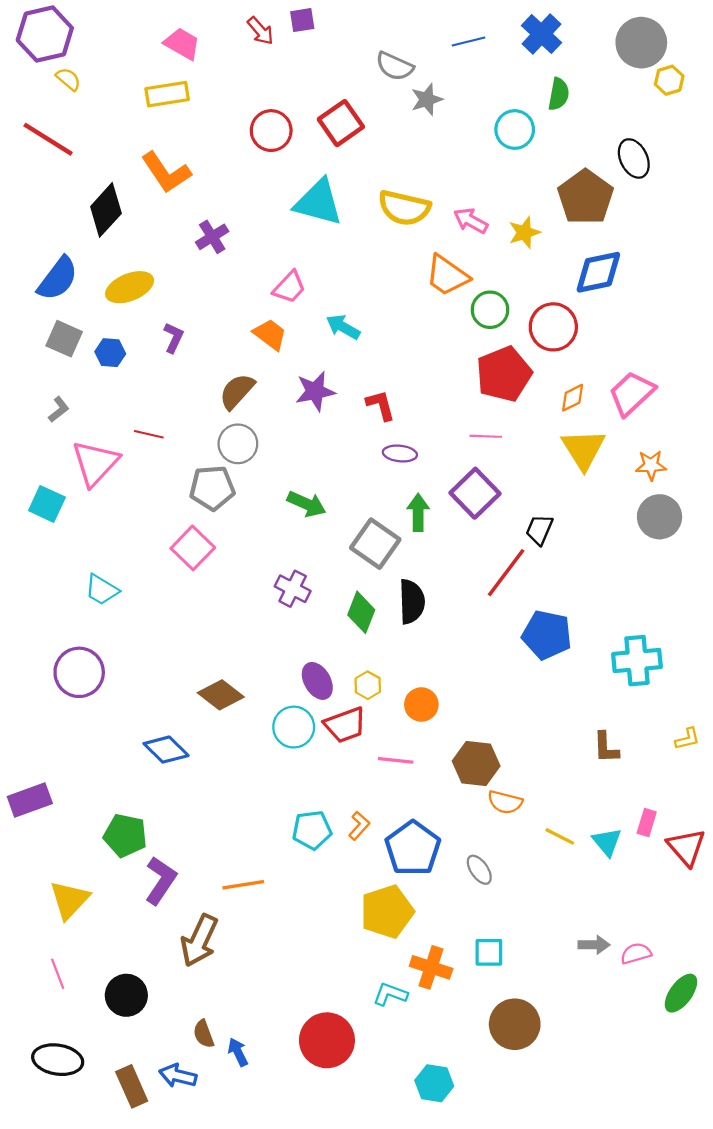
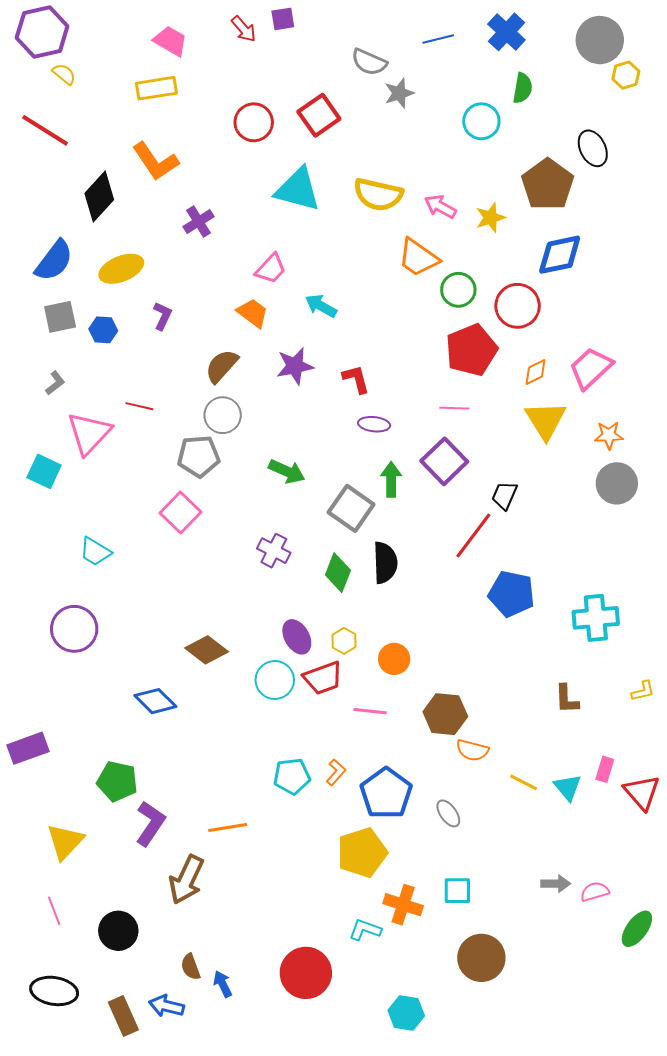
gray square: (64, 339) -> (60, 317), turned -36

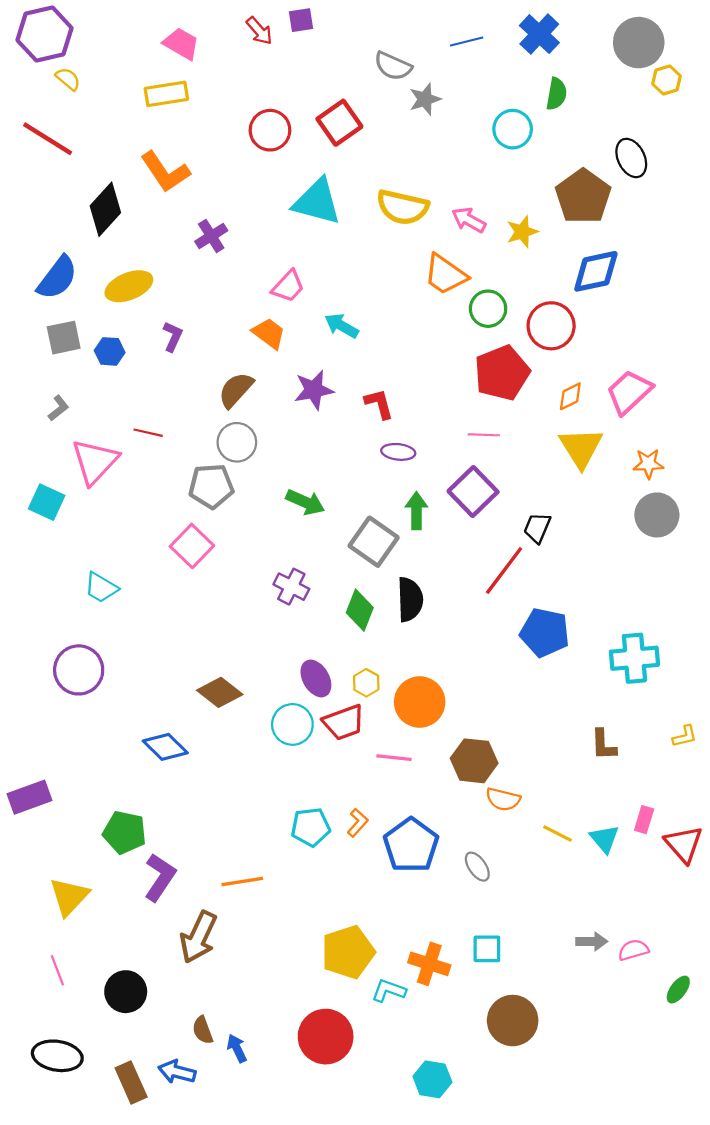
orange circle: (394, 659) -> (420, 702), size x1.5
yellow pentagon: (362, 853) -> (348, 952), moved
green ellipse: (637, 929) -> (678, 990), size x0.7

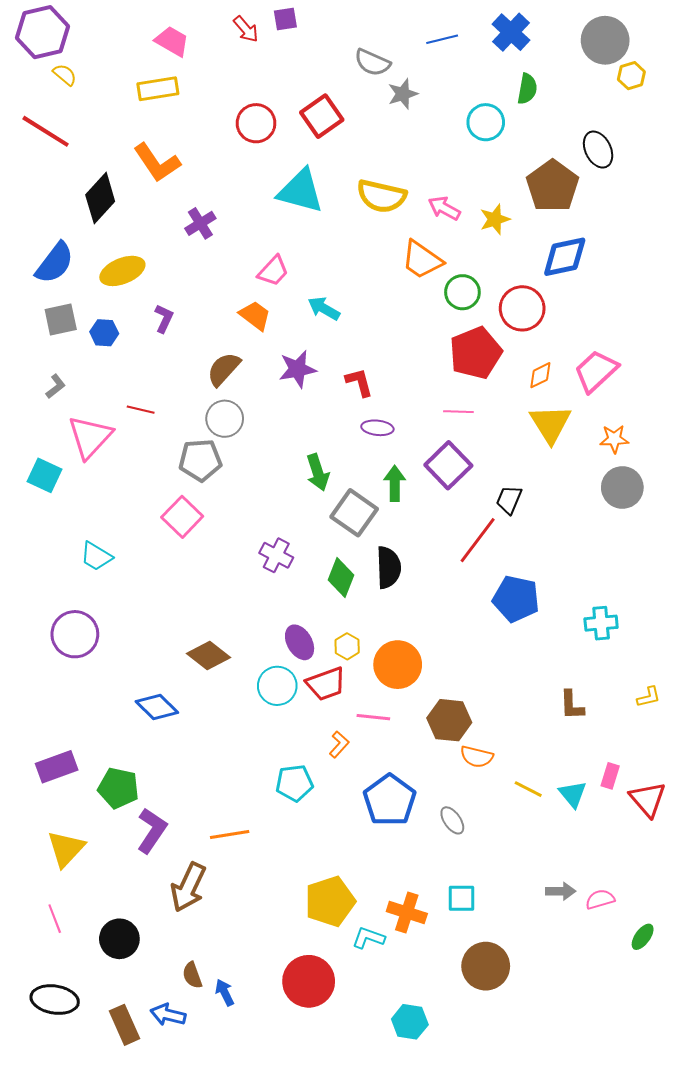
green arrow: (305, 502) -> (318, 472), moved, turned 48
cyan cross: (634, 658) -> (601, 623), size x0.7
purple rectangle: (30, 797) -> (57, 767), moved
orange L-shape: (358, 823) -> (339, 745), moved

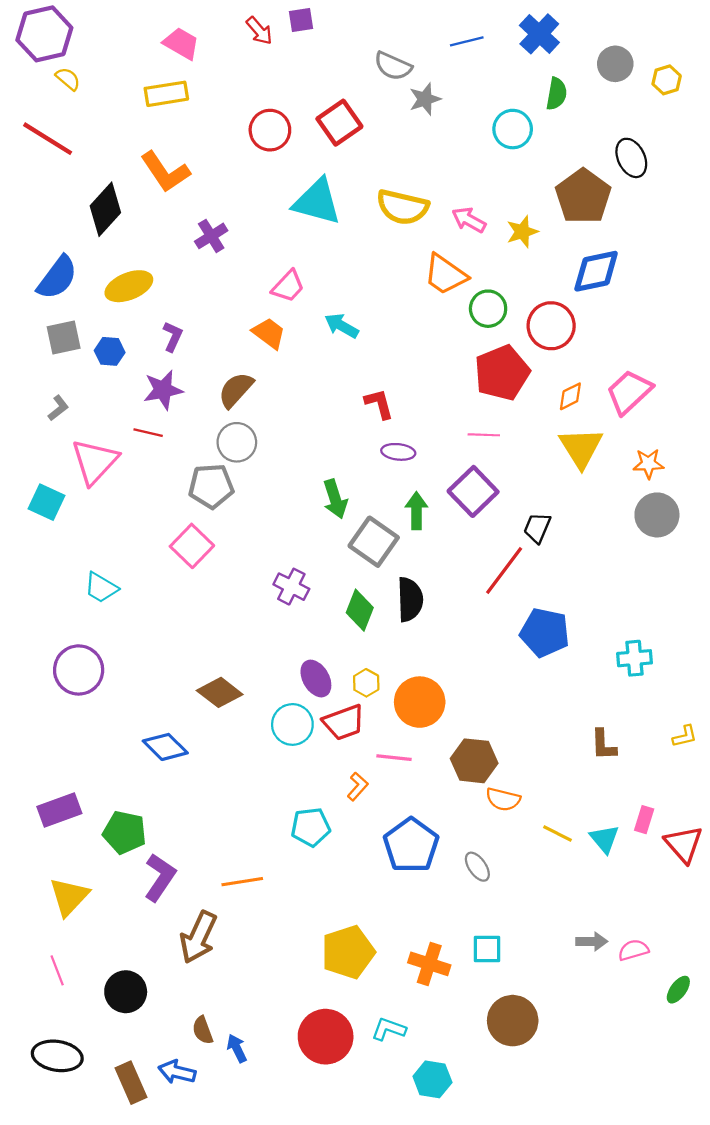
gray circle: (605, 40) -> (615, 64), moved, size x0.7
purple star: (298, 369) -> (163, 390), moved
cyan L-shape: (368, 938) -> (389, 1029), moved

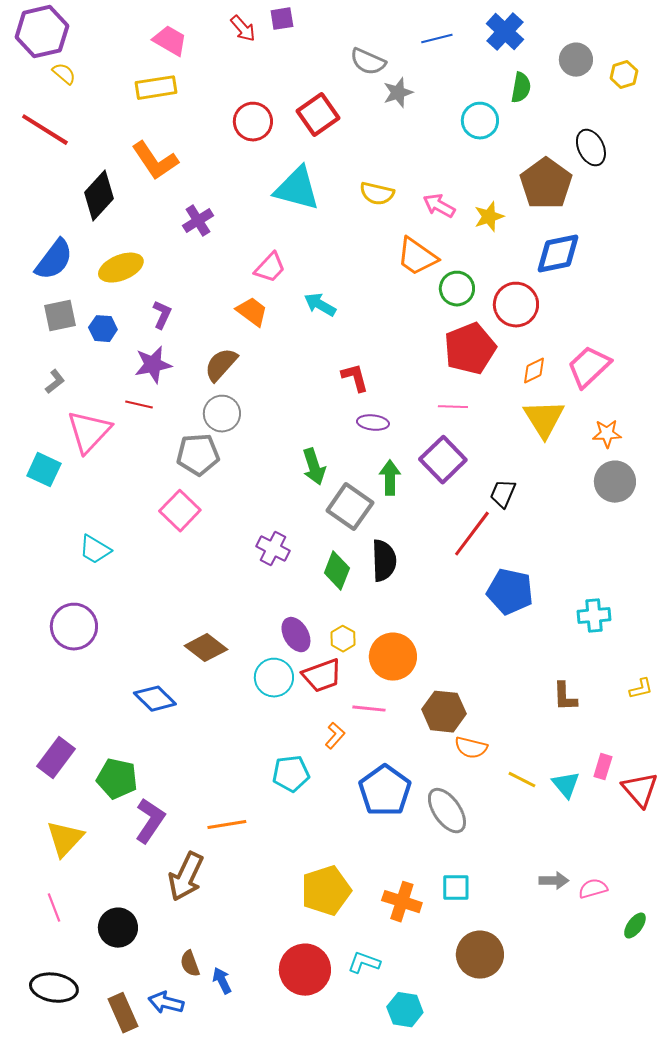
yellow semicircle: (403, 207) -> (377, 194), size x0.7
purple rectangle: (59, 810) -> (56, 758), turned -33
gray ellipse: (477, 867) -> (447, 811), size x1.6

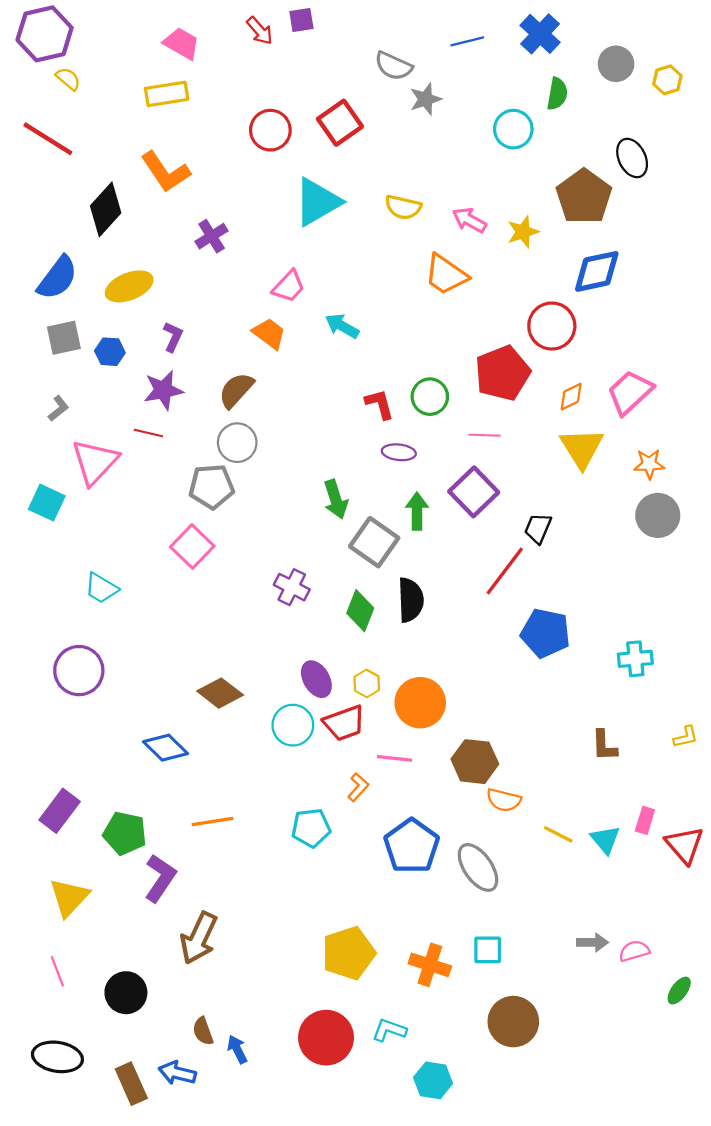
cyan triangle: (297, 189) -> (317, 202), turned -45
green circle: (457, 289) -> (430, 397), moved
orange line: (227, 825) -> (213, 821), moved

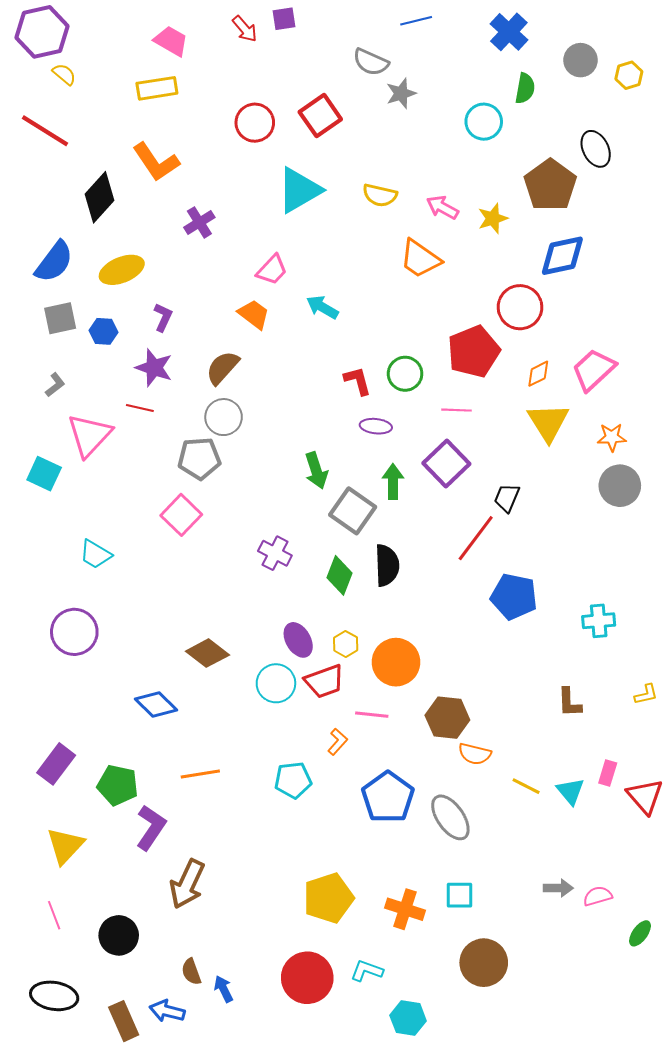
blue line: (467, 41) -> (416, 21), moved
purple star: (163, 390) -> (154, 368), turned 30

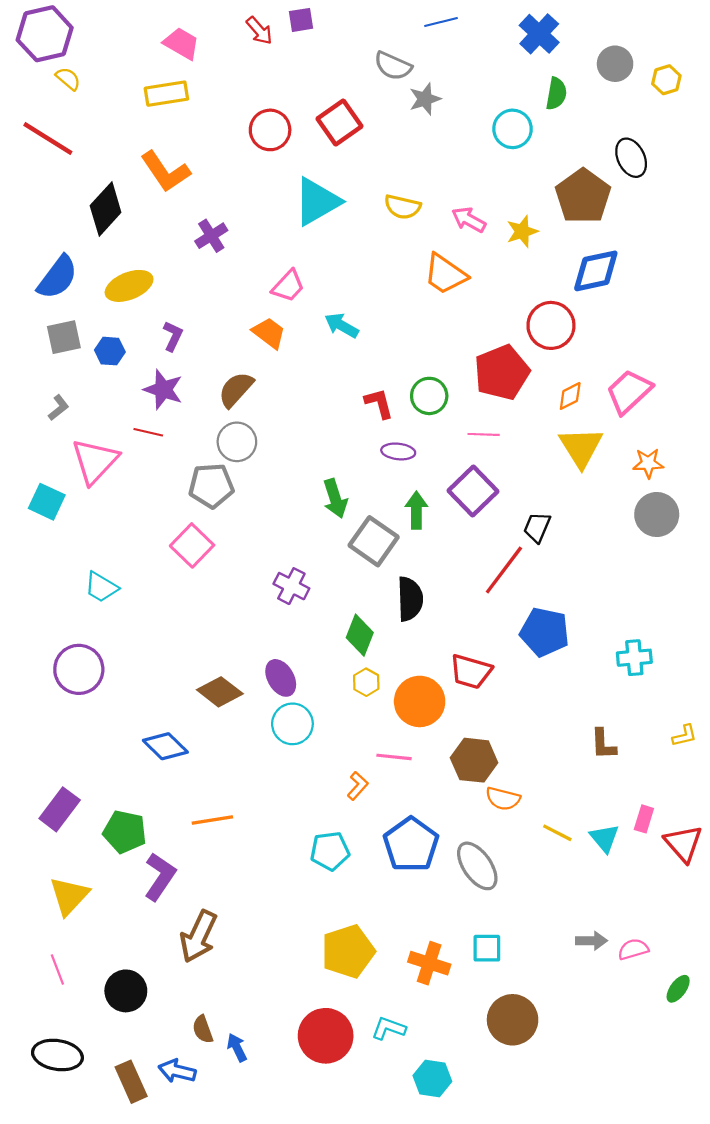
green diamond: (339, 575) -> (360, 635), moved
purple ellipse: (298, 640) -> (281, 678), moved
red trapezoid: (324, 681) -> (471, 672), moved, turned 36
cyan pentagon: (293, 780) -> (330, 851), moved

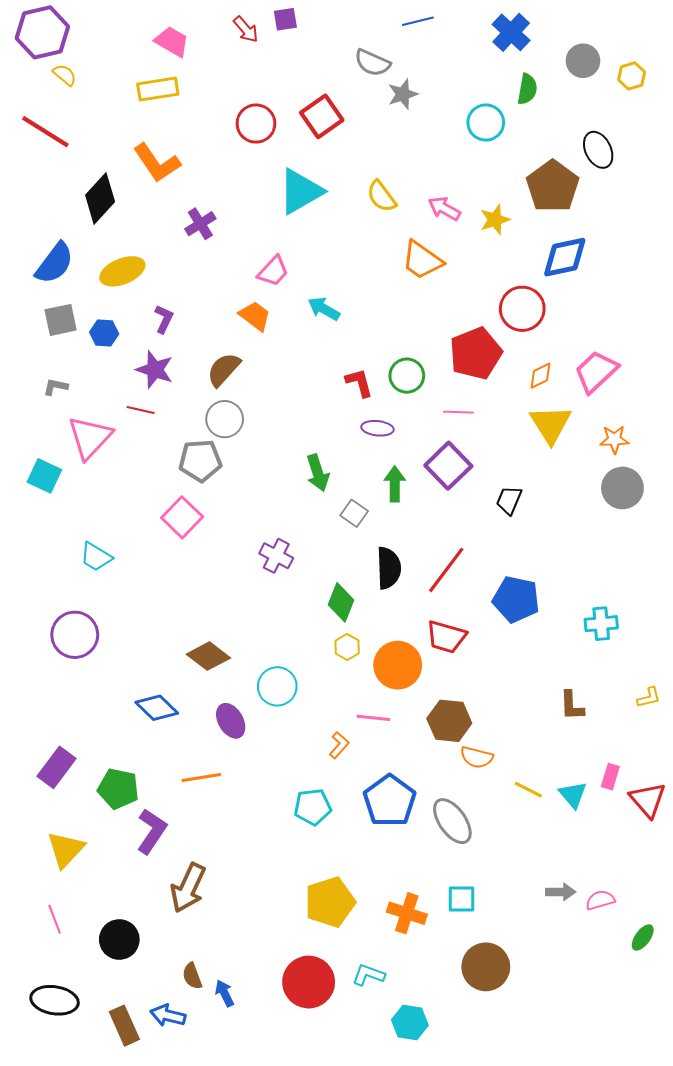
yellow semicircle: (402, 207) -> (382, 196), turned 40
gray L-shape: (59, 408) -> (56, 387), turned -130
gray square: (374, 541) -> (354, 513), size x0.6
red line: (504, 570) -> (446, 570), moved
purple ellipse: (281, 678) -> (231, 721), moved

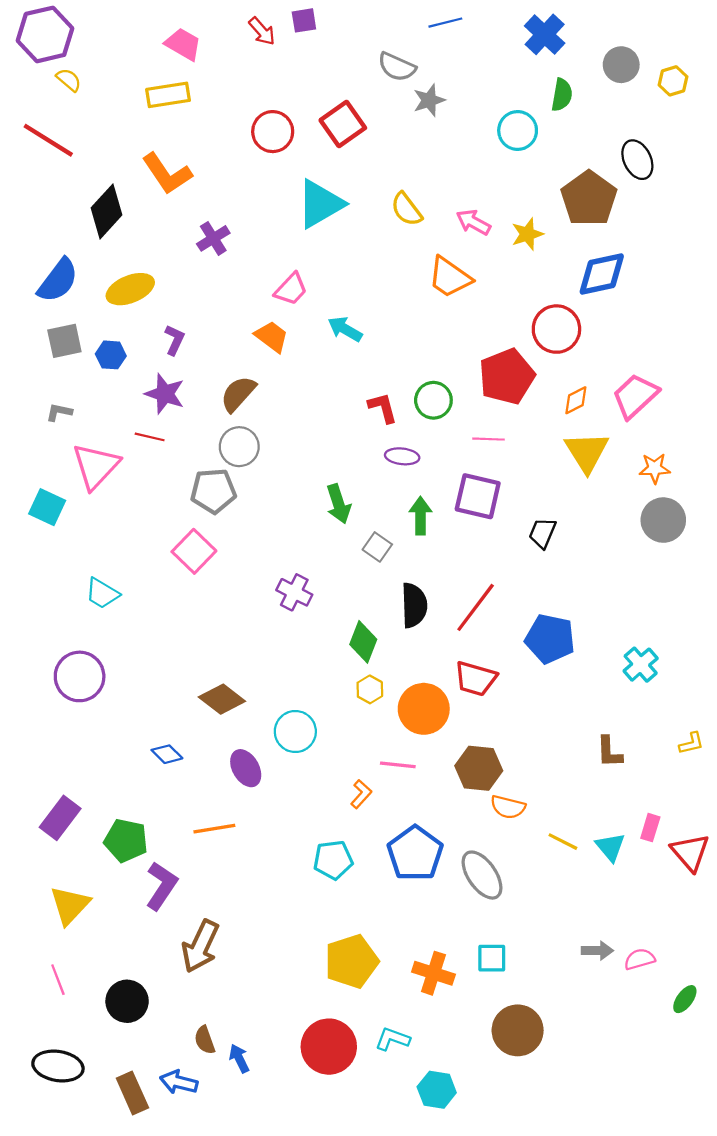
purple square: (448, 466) -> (478, 496), turned -33
cyan cross: (601, 624) -> (641, 665), turned -36
blue diamond: (157, 708) -> (167, 754), size x0.7

